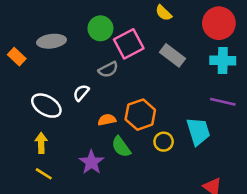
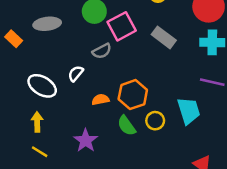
green semicircle: (121, 147) -> (127, 126), moved

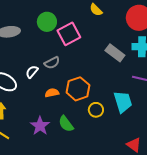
gray rectangle: (164, 37) -> (115, 53), moved
gray semicircle: (102, 51) -> (52, 63), moved
green semicircle: (127, 126) -> (66, 124), moved

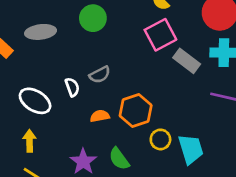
pink square: (69, 34) -> (160, 35), moved
white semicircle: (32, 72) -> (72, 87), turned 120
cyan trapezoid: (123, 102) -> (191, 149), moved

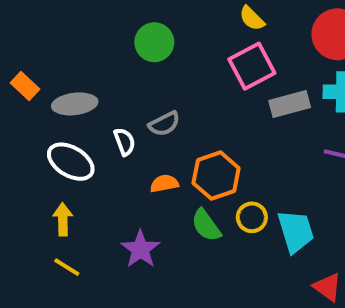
gray ellipse: (41, 32) -> (75, 104), moved
gray rectangle: (187, 61) -> (290, 104), turned -52
green semicircle: (119, 159) -> (206, 225), moved

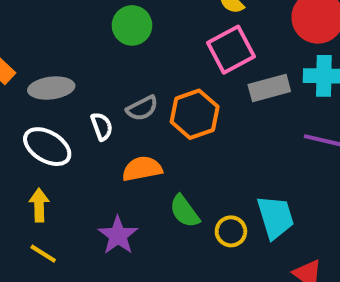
orange hexagon: (216, 176) -> (195, 114), moved
orange semicircle: (164, 184) -> (142, 169), size x1.4
yellow circle: (252, 217) -> (231, 231), moved

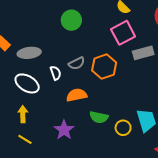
green semicircle: (185, 211) -> (99, 117), turned -42

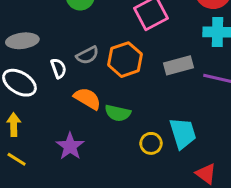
gray rectangle: (143, 53) -> (178, 65), moved
orange semicircle: (77, 95) -> (87, 99), turned 42
green semicircle: (99, 117) -> (118, 113), moved

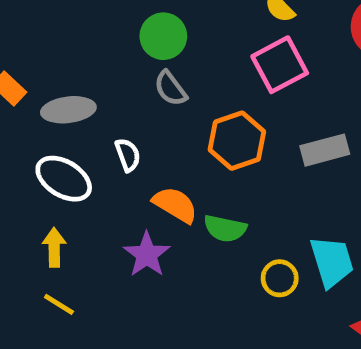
gray semicircle: (87, 55) -> (170, 88), moved, turned 80
purple star: (70, 146) -> (147, 255), moved

